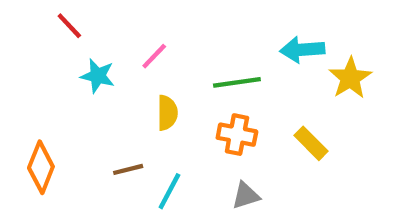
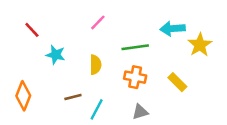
red line: (69, 26) -> (32, 30), moved
pink line: (154, 56) -> (98, 22), moved
cyan star: (98, 76) -> (56, 55), moved

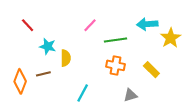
pink line: (98, 22) -> (90, 25), moved
yellow semicircle: (95, 65) -> (66, 58), moved
brown line: (73, 97) -> (43, 74), moved
gray triangle: (140, 112) -> (130, 95), moved

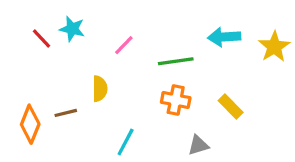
pink line: (90, 25) -> (124, 45), moved
yellow star: (171, 38) -> (274, 47), moved
cyan star: (48, 46) -> (72, 29), moved

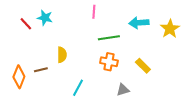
pink line: (124, 45) -> (94, 12), moved, turned -40

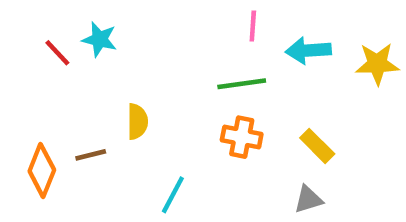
pink line: (94, 12) -> (253, 26), moved
yellow star: (170, 29) -> (377, 64), turned 30
gray triangle: (123, 90) -> (308, 199), moved

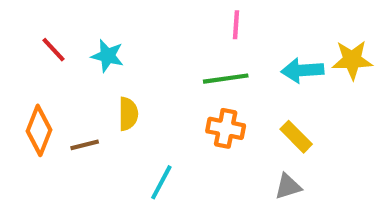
cyan star: (100, 39) -> (107, 56), moved
cyan arrow: (308, 50) -> (302, 70), moved
orange diamond: (42, 170) -> (39, 130), moved

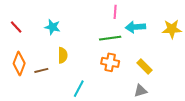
red line: (54, 50) -> (16, 27), moved
cyan arrow: (302, 70) -> (135, 27), moved

